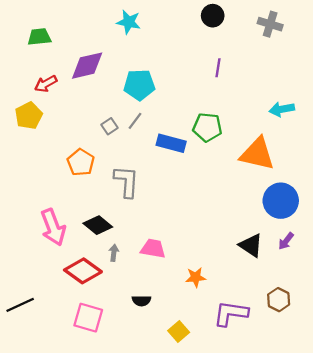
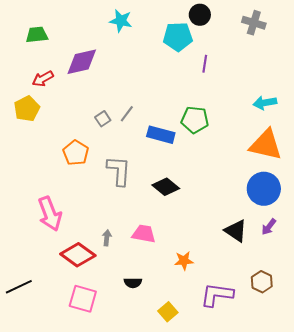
cyan pentagon: (139, 85) -> (178, 37), moved
orange triangle: (257, 154) -> (266, 145), moved
black diamond: (98, 225) -> (166, 187), moved

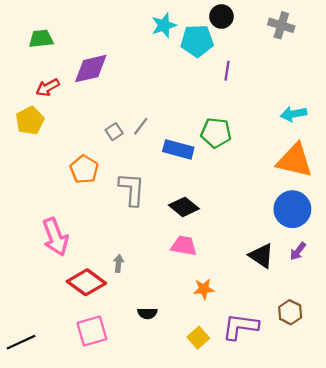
cyan star: (121, 21) -> (164, 25), moved, turned -30
pink trapezoid: (144, 234) -> (184, 246), moved
black line: (19, 287) -> (21, 342), moved
pink square: (83, 299) -> (92, 331), turned -32
yellow square: (168, 312) -> (198, 338), moved

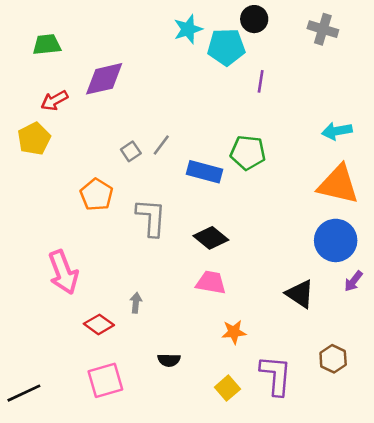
purple arrow: (298, 251) -> (353, 281), moved
red diamond: (86, 282) -> (99, 324), size x0.7
purple L-shape: (240, 327) -> (276, 375), turned 87

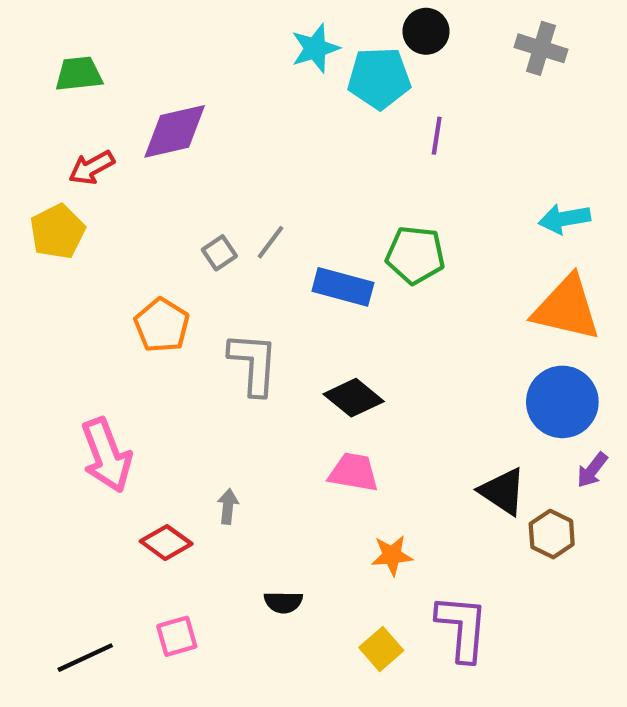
brown hexagon: (333, 359) -> (552, 534), moved
pink square: (105, 380) -> (177, 636), size x0.7
black line: (24, 393) -> (85, 658), moved

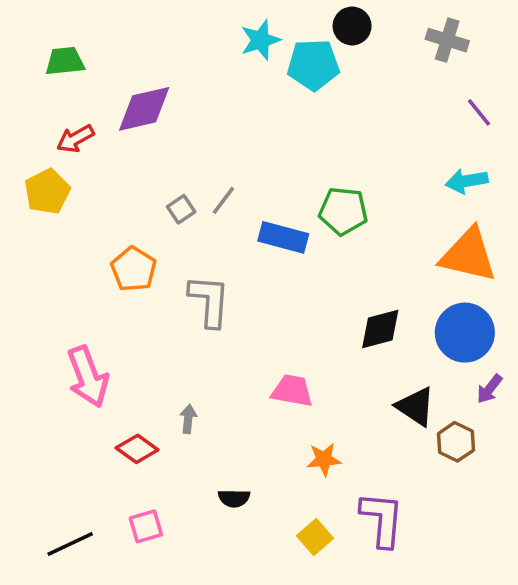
purple line: (437, 136) -> (479, 112), moved, turned -48
black diamond: (354, 398) -> (380, 329), moved, turned -54

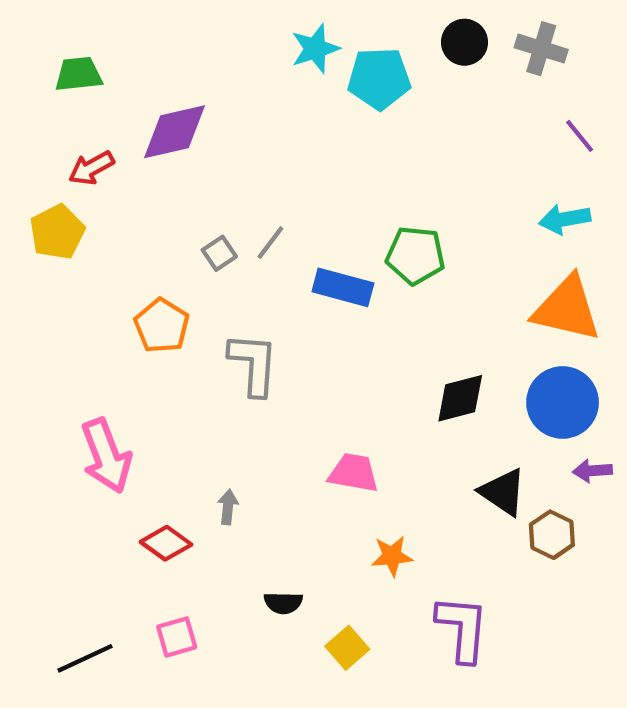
black circle: (352, 26) -> (464, 42), moved
purple arrow: (489, 389) -> (592, 471), turned 48
yellow square: (315, 537) -> (347, 648), moved

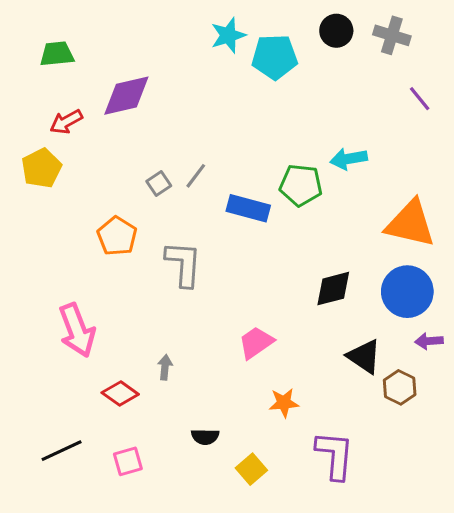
cyan arrow: (565, 219) -> (349, 159), moved
pink trapezoid: (354, 473) -> (256, 343), turned -45
black line: (85, 658) -> (62, 451), moved

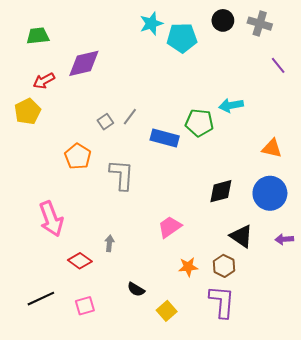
orange triangle: (410, 224) -> (272, 148), size x0.6
purple arrow: (429, 341) -> (284, 239), moved
brown hexagon: (400, 387) -> (224, 266), moved
black semicircle: (205, 437) -> (136, 289), turned 30

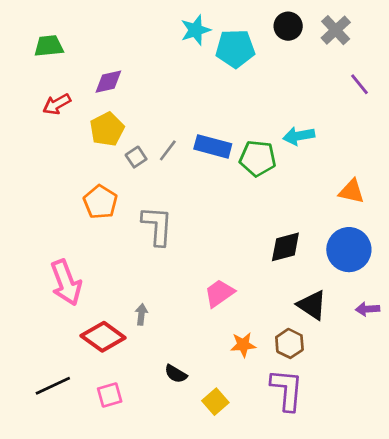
gray cross: (260, 24) -> (336, 30), turned 30
purple diamond: (84, 63) -> (108, 82), size x0.7
yellow pentagon: (28, 111) -> (107, 129), moved
blue rectangle: (165, 138) -> (213, 146), moved
red diamond: (80, 261) -> (103, 337), size x1.4

